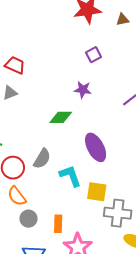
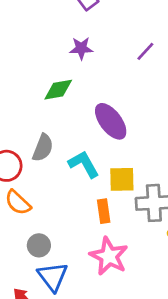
gray circle: (28, 219) -> (39, 245), moved
orange rectangle: (58, 224) -> (104, 211), moved

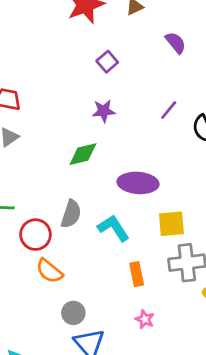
purple ellipse: (111, 121) -> (138, 183), turned -45
yellow square: (122, 179) -> (171, 224), moved
pink star: (109, 256) -> (145, 319), size x0.5

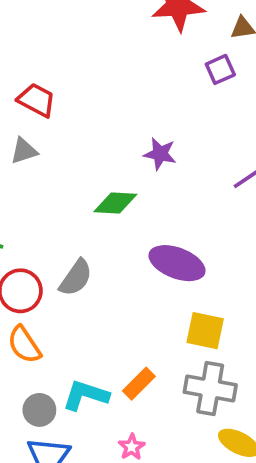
purple square: (107, 62) -> (220, 69), moved
cyan L-shape: (113, 228) -> (86, 395), moved, turned -56
orange rectangle: (137, 274) -> (139, 384), turned 40

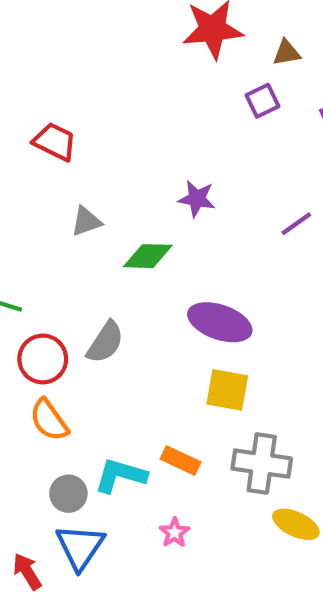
gray triangle: (24, 151) -> (86, 221), moved
yellow square: (205, 331) -> (227, 390), moved
orange rectangle: (139, 384) -> (181, 460), turned 72

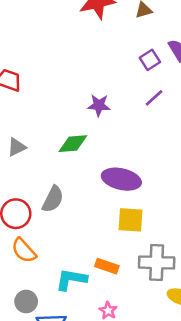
purple square: (262, 101) -> (150, 60), moved
gray triangle: (86, 221) -> (17, 147), moved
purple line: (296, 224) -> (154, 98), moved
gray circle: (68, 494) -> (26, 301), moved

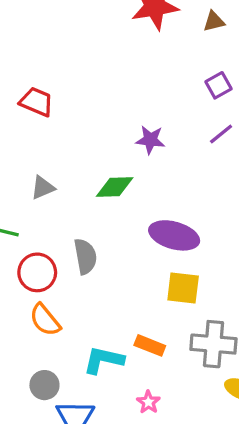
gray semicircle: (53, 199) -> (85, 256), turned -40

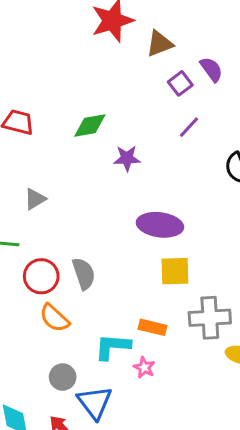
brown triangle: (214, 21) -> (160, 44), moved, size x1.4
purple star: (150, 140) -> (127, 158), moved
green diamond: (115, 187) -> (90, 126), moved
gray semicircle: (85, 256) -> (84, 274), moved
pink star: (148, 402) -> (144, 367), moved

